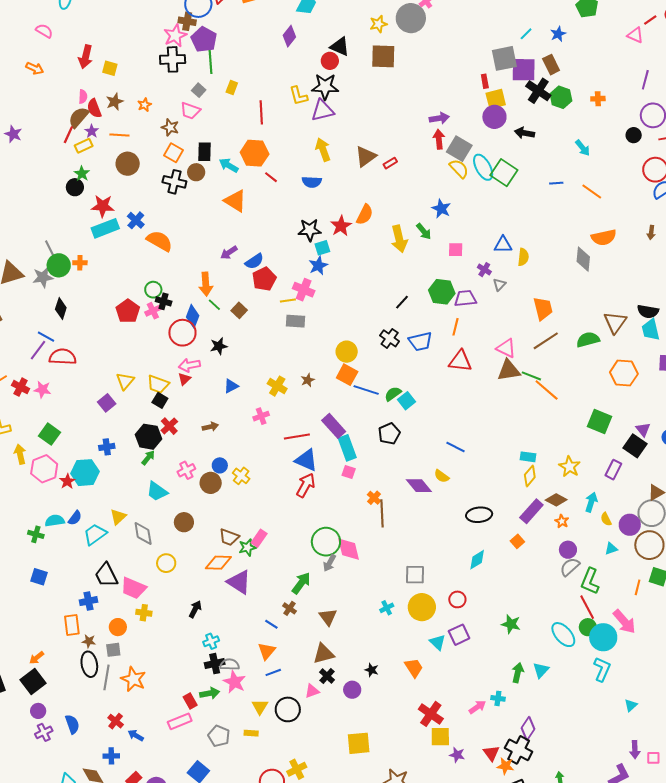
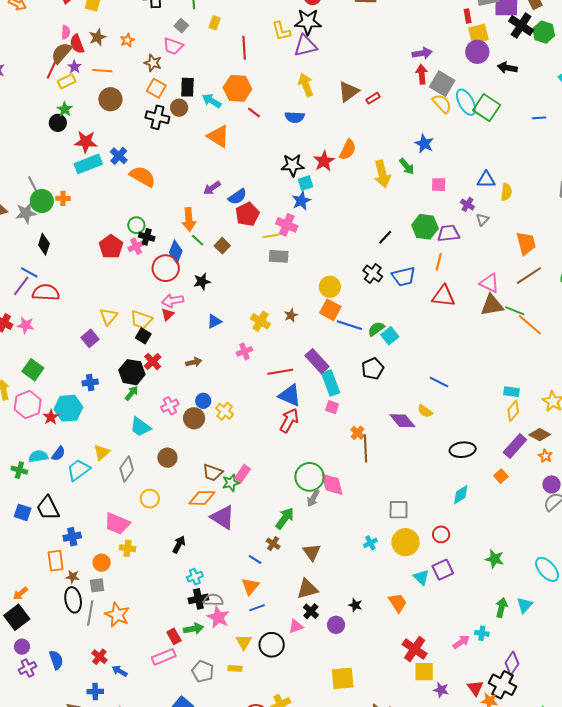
gray diamond: (143, 534) -> (127, 469), turned 45
black trapezoid: (106, 575) -> (48, 508), moved

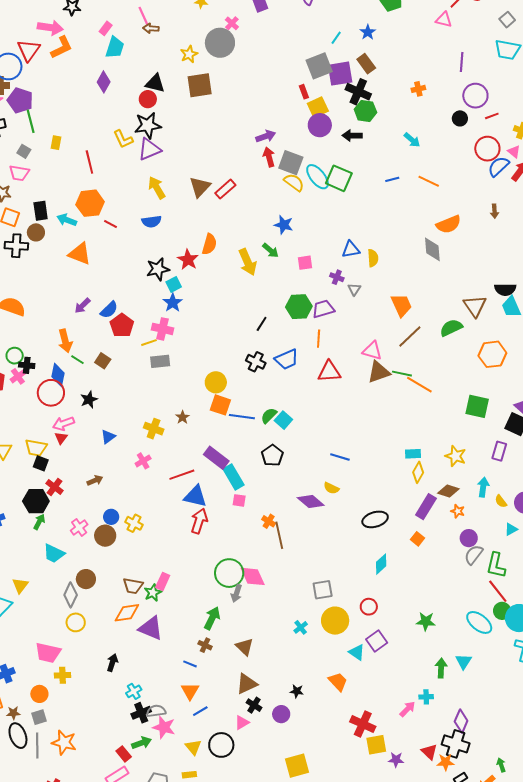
green hexagon: (544, 32) -> (365, 111), moved
red rectangle: (373, 98) -> (225, 189), size x1.5
gray diamond: (127, 469) -> (71, 595), moved

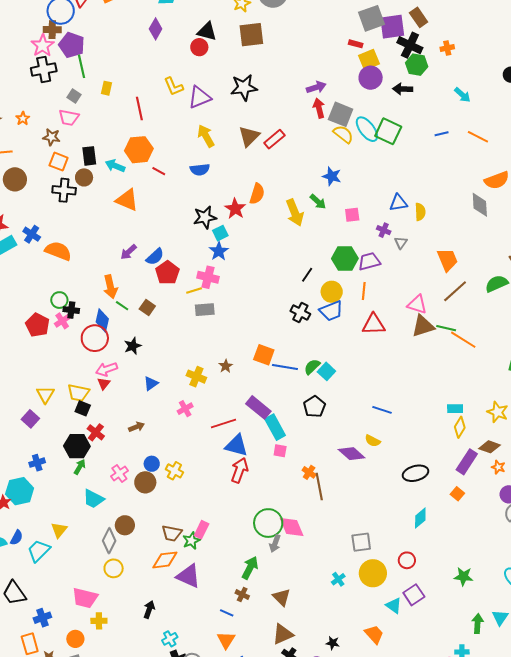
orange cross: (418, 89) -> (447, 48), moved
red rectangle: (304, 92) -> (356, 44), turned -56
black star: (148, 125) -> (244, 87), moved
yellow circle: (216, 382) -> (332, 292), moved

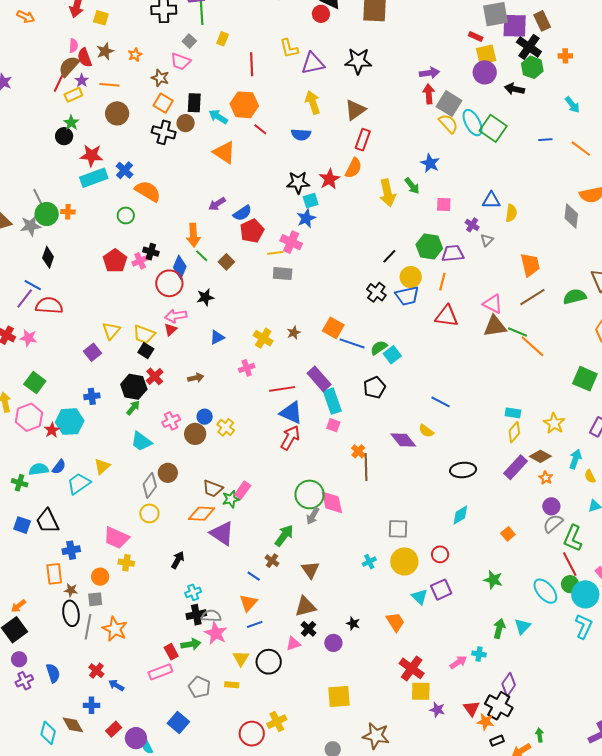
red rectangle: (274, 139) -> (363, 140), moved, turned -40
green circle: (59, 300) -> (126, 215), moved
orange square: (457, 494) -> (508, 534), moved

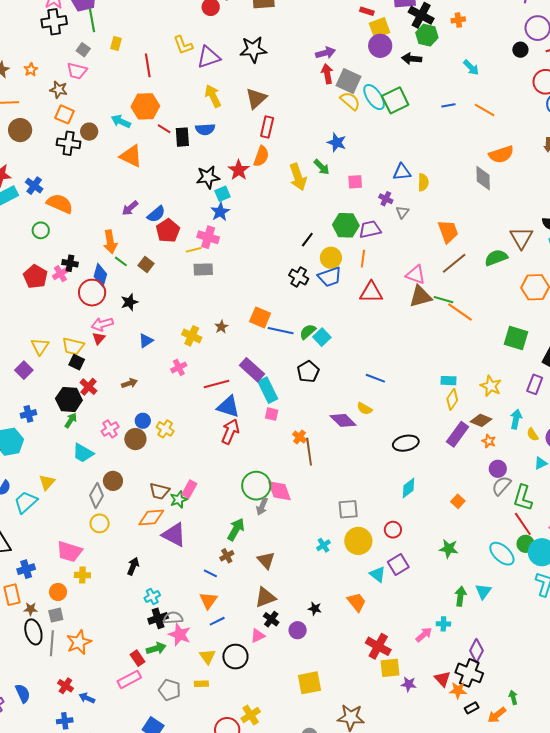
black rectangle: (194, 103) -> (182, 137), moved
green square: (493, 128) -> (395, 100), turned 36
brown cross: (272, 561) -> (227, 556), turned 32
orange star: (115, 629) -> (79, 642), turned 30

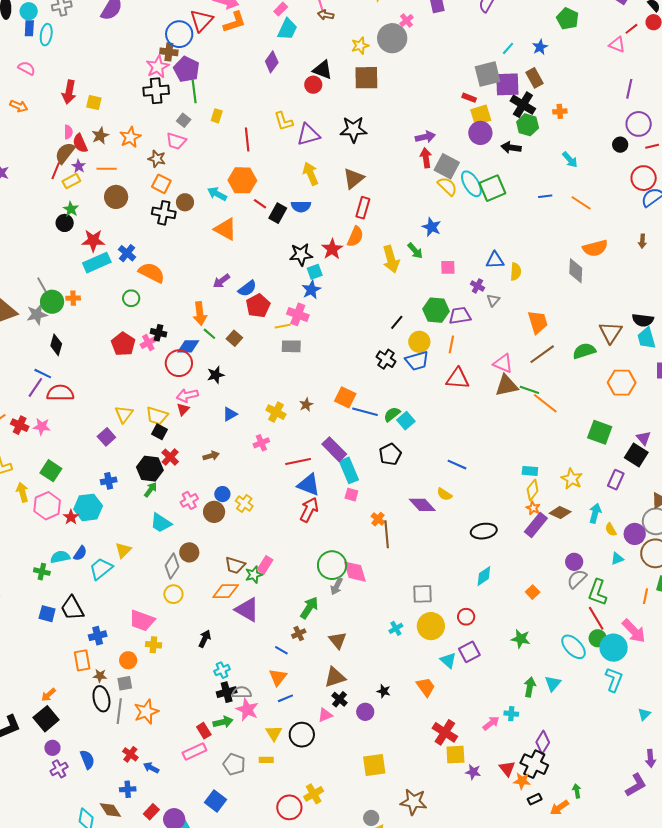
orange star: (31, 70) -> (130, 137), size x1.5
black rectangle: (182, 137) -> (278, 213), turned 30
blue diamond: (100, 275) -> (188, 346), turned 70
orange star: (489, 441) -> (533, 508), moved

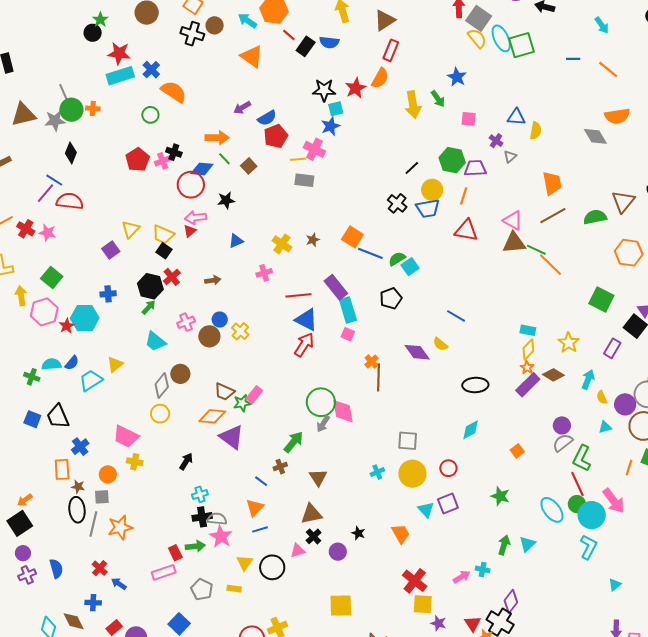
gray diamond: (576, 271) -> (595, 136), turned -40
orange arrow: (200, 314) -> (217, 138), turned -90
blue cross: (98, 636) -> (80, 447), turned -30

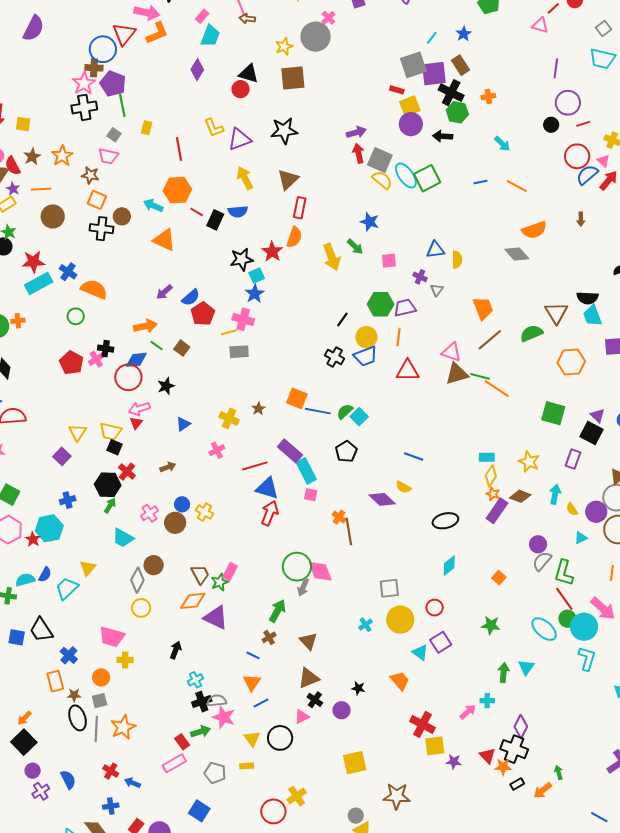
brown trapezoid: (224, 392) -> (200, 574), turned -130

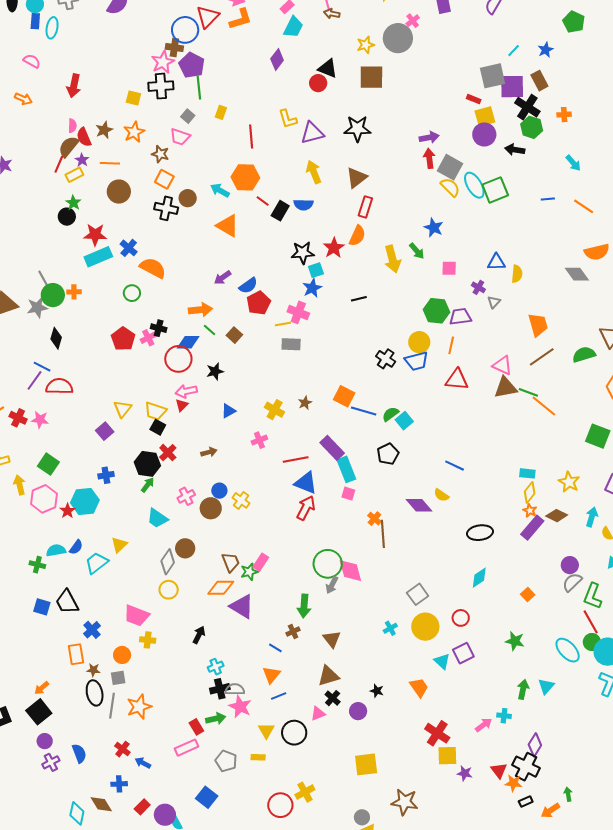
yellow square: (23, 124) -> (133, 98), moved
black line: (342, 320) -> (359, 299), moved, turned 35
gray square: (389, 588) -> (418, 594), turned -35
green arrow: (278, 611) -> (304, 606), turned 150

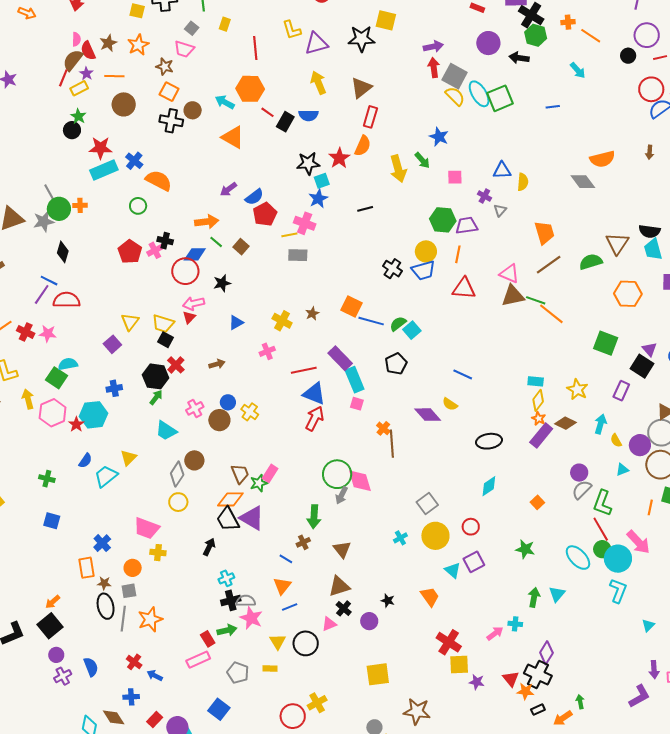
yellow square: (485, 117) -> (386, 20), moved, turned 30
orange line: (584, 206) -> (591, 36), moved
cyan semicircle: (56, 550) -> (68, 364), moved
black trapezoid: (67, 602) -> (228, 519), moved

